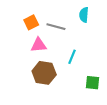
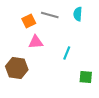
gray line: (56, 27) -> (50, 15), moved
brown hexagon: (44, 73) -> (17, 68), moved

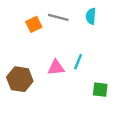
pink triangle: (36, 42) -> (56, 67), moved

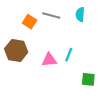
orange square: (34, 24) -> (30, 22), turned -32
brown hexagon: (20, 79) -> (16, 50), moved

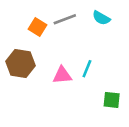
cyan semicircle: (80, 14) -> (101, 18), turned -64
gray line: (51, 15) -> (65, 19), turned -36

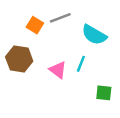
cyan semicircle: (101, 18) -> (94, 35), moved, size x1.5
pink triangle: (62, 75) -> (58, 70), turned 42

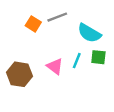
brown hexagon: (19, 59) -> (19, 74), moved
green square: (104, 93) -> (98, 57), moved

